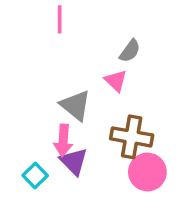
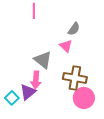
purple triangle: (74, 161) -> (28, 92), moved, turned 36
cyan square: (35, 176) -> (12, 98), moved

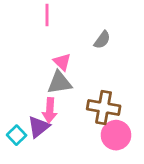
pink triangle: (66, 46) -> (62, 62), moved
gray triangle: (43, 60) -> (59, 83), turned -48

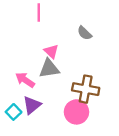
gray semicircle: (102, 40) -> (84, 33), turned 98
pink arrow: (50, 110) -> (25, 80), moved, turned 120
pink circle: (116, 135) -> (76, 112), moved

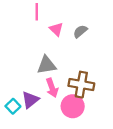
gray semicircle: (84, 33) -> (80, 31), turned 96
pink triangle: (51, 51) -> (56, 29), moved
pink arrow: (25, 80) -> (52, 88), moved, turned -144

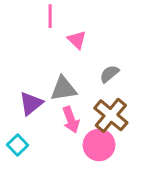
gray semicircle: (80, 31) -> (109, 74), moved
brown cross: (81, 85) -> (111, 115), turned 30
purple triangle: (30, 100) -> (31, 103), moved

